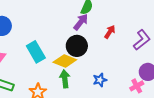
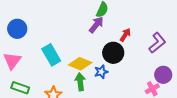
black circle: (77, 46) -> (113, 53), moved
blue star: (100, 80) -> (101, 72), moved

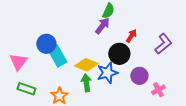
blue circle: (17, 29) -> (46, 44), moved
blue star: (101, 72) -> (107, 73), size x1.5
purple circle: (163, 75) -> (139, 76), moved

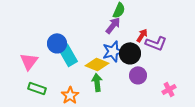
purple L-shape: (163, 44) -> (156, 43), moved, turned 60
blue star: (107, 73) -> (113, 51), moved
purple circle: (139, 76) -> (138, 75), moved

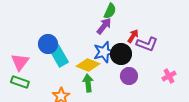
green rectangle: (37, 88) -> (20, 82), moved
pink cross: (169, 89) -> (169, 76), moved

